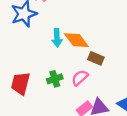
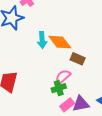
green cross: (55, 79) -> (59, 88), moved

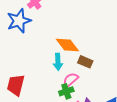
cyan arrow: (42, 40) -> (58, 62), moved

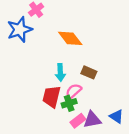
orange diamond: (67, 45) -> (70, 38), moved
red trapezoid: (16, 85) -> (51, 97), moved

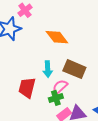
brown rectangle: (89, 72) -> (74, 69), size x1.5
red trapezoid: (51, 97) -> (27, 88), moved

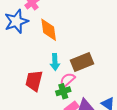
orange diamond: (57, 37) -> (49, 30), moved, turned 30
brown rectangle: (74, 69) -> (82, 62), turned -45

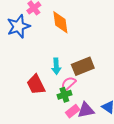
orange diamond: (49, 30) -> (60, 22), moved
red trapezoid: (34, 81) -> (36, 85), turned -40

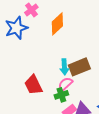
orange diamond: (60, 22) -> (57, 24), turned 55
cyan arrow: (56, 66) -> (64, 67), moved

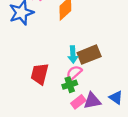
red trapezoid: (33, 85) -> (40, 74), turned 40

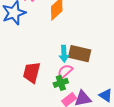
brown rectangle: (89, 55) -> (80, 54), turned 35

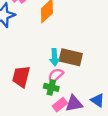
green cross: (61, 83) -> (51, 87), turned 32

